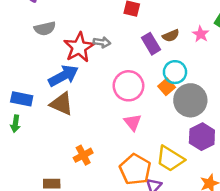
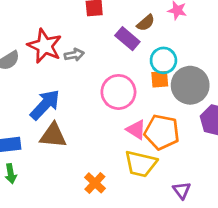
red star: (79, 47) -> (45, 46), moved
orange square: (167, 87) -> (160, 79), turned -35
yellow trapezoid: (170, 159) -> (141, 164), moved
orange pentagon: (135, 169) -> (162, 132), moved

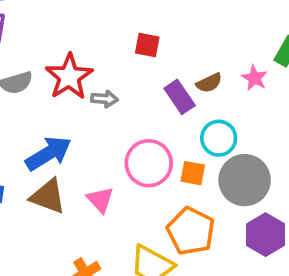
orange square: (160, 79) -> (193, 173), moved
pink triangle: (136, 130) -> (100, 200), moved

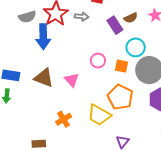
gray arrow: (104, 99) -> (82, 17), moved
blue arrow: (48, 153) -> (43, 37), moved, turned 120
pink circle: (149, 163) -> (98, 61), size x0.6

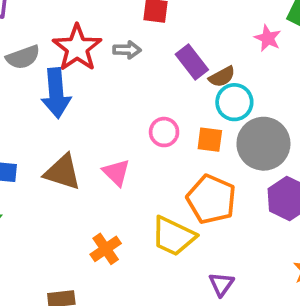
brown semicircle: (131, 18) -> (222, 77), moved

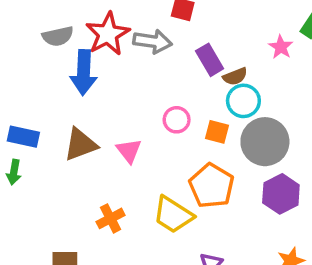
gray arrow: (127, 50) -> (153, 41), size x1.5
brown triangle: (63, 172) -> (80, 144), turned -45

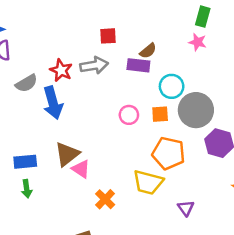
red star: (108, 34) -> (61, 70), size x0.7
pink star: (281, 47) -> (198, 42), moved
purple rectangle: (210, 60) -> (138, 65), turned -35
brown semicircle: (235, 76) -> (148, 51), moved
pink triangle: (129, 151) -> (81, 169), moved

